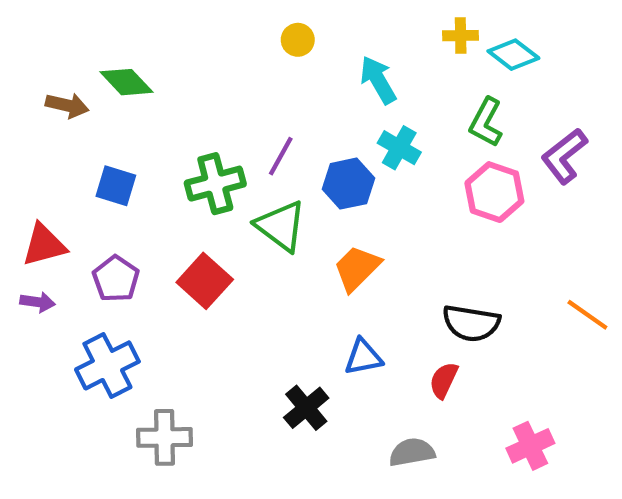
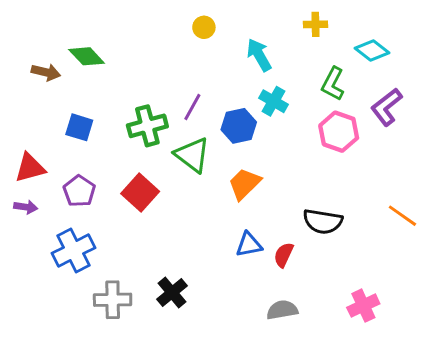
cyan diamond: (513, 55) -> (372, 50), moved
red semicircle: (444, 380) -> (284, 255), moved
black cross: (306, 408) -> (172, 293), moved

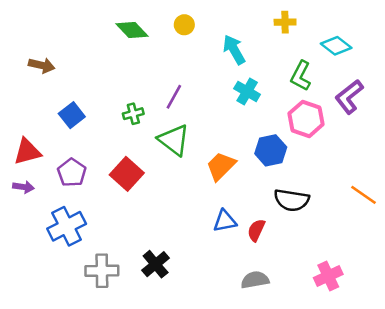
green diamond: (87, 56) -> (132, 30), moved
green cross: (147, 126) -> (133, 114), size x0.6
blue hexagon: (239, 126) -> (271, 150), moved
blue square: (79, 127) -> (72, 115), turned 35

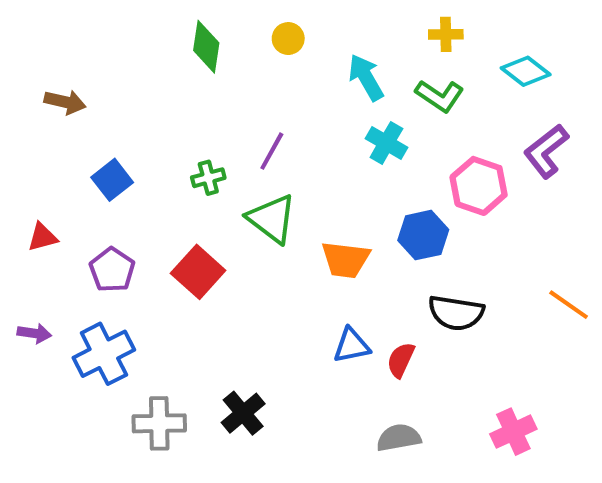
green diamond: (132, 30) -> (206, 47), turned 52
green L-shape: (301, 76) -> (440, 96), moved, turned -84
red triangle: (27, 152) -> (43, 237), size x0.7
orange trapezoid: (221, 166) -> (345, 260), turned -128
purple arrow: (23, 187) -> (34, 333), moved

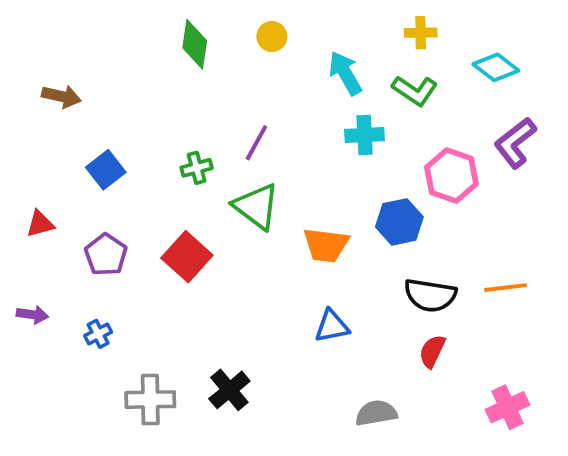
cyan cross: (386, 143) -> (365, 135), turned -33
orange line: (569, 305) -> (506, 288), moved, turned -42
blue cross: (104, 354) -> (98, 334), size x0.5
red semicircle: (401, 360) -> (432, 351), moved
pink cross: (513, 432) -> (507, 407), moved

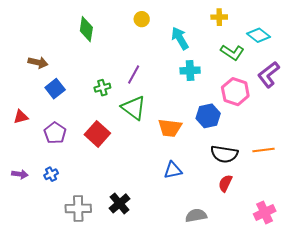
green diamond: (195, 44) -> (86, 29), moved
green L-shape: (415, 91) -> (232, 52), moved
brown arrow: (61, 96) -> (38, 62), moved
purple arrow: (32, 315) -> (20, 174), moved

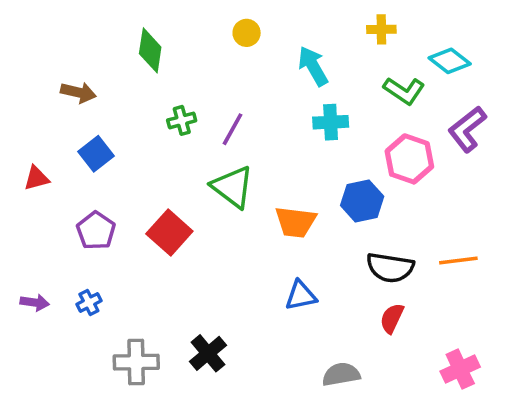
brown arrow: (38, 62) -> (78, 92), moved
green cross: (102, 88) -> (182, 120), moved
red triangle: (21, 117) -> (36, 178), moved

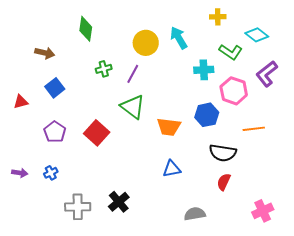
yellow circle: (247, 33) -> (146, 43), moved, size x1.6
cyan cross: (331, 122) -> (204, 70), moved
orange line: (458, 261) -> (254, 129), moved

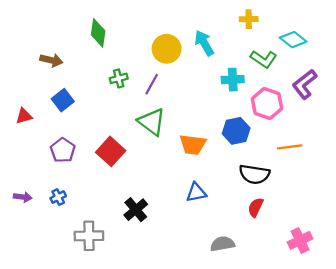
black cross: (119, 202) -> (136, 210), moved

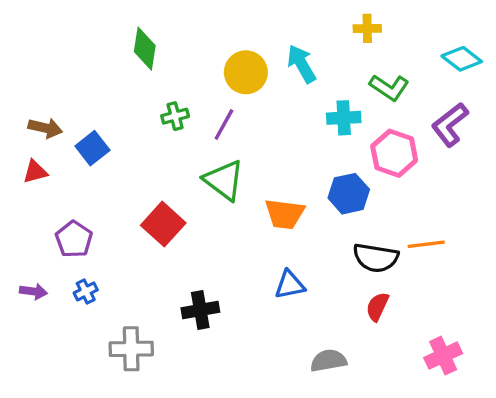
cyan diamond: (293, 40) -> (462, 59), moved
brown arrow: (51, 60) -> (45, 128), moved
orange line: (290, 147) -> (426, 244), moved
purple pentagon: (63, 150) -> (74, 239), moved
black cross: (136, 210) -> (200, 310), turned 30

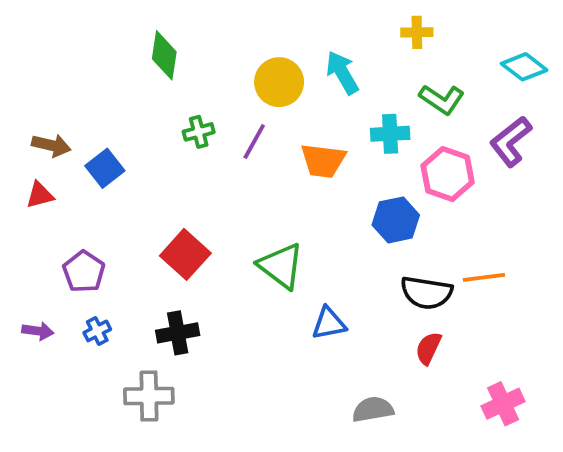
green triangle: (224, 180) -> (281, 266), moved
orange trapezoid: (285, 214) -> (323, 161), moved
black cross: (200, 310) -> (178, 333), moved

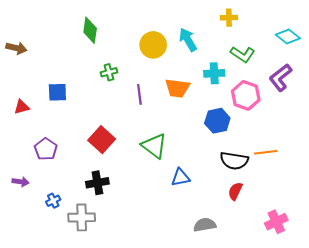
purple line: (254, 141) -> (139, 94), moved, turned -36
brown arrow: (51, 145) -> (16, 48), moved
blue square: (105, 168) -> (57, 92), turned 36
blue cross: (97, 331) -> (53, 201), moved

